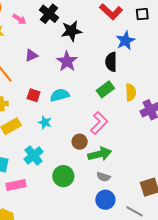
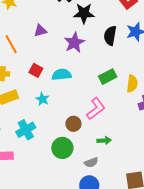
black semicircle: (111, 62) -> (110, 36), moved
green arrow: (100, 154) -> (104, 140), moved, size x0.6
green circle: (63, 176) -> (62, 148), moved
gray semicircle: (104, 177) -> (91, 162), turned -48

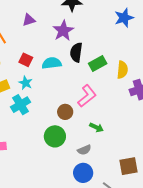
black semicircle: (110, 36) -> (76, 52), moved
cyan star: (42, 99) -> (26, 83), moved
cyan cross: (26, 130) -> (20, 105), moved
green arrow: (104, 140) -> (96, 127), turned 32

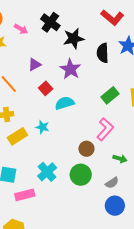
black semicircle: (76, 52) -> (103, 53), moved
red square: (26, 60) -> (46, 88), moved, turned 32
cyan cross: (20, 105) -> (47, 172), moved

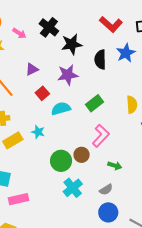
purple star: (70, 69) -> (68, 75), turned 30
green rectangle: (110, 95) -> (95, 103), moved
cyan cross: (47, 172) -> (73, 188), moved
green circle: (81, 175) -> (61, 161), moved

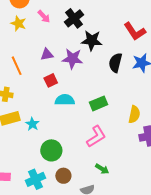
purple star: (68, 75) -> (72, 59), moved
cyan star: (38, 132) -> (32, 124), moved
brown circle: (82, 155) -> (63, 176), moved
cyan cross: (73, 188) -> (35, 179), moved

